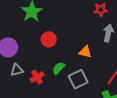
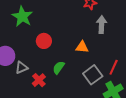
gray triangle: (17, 70) -> (22, 68), moved
gray square: (78, 79) -> (93, 75), moved

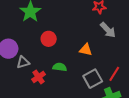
gray arrow: (102, 25) -> (108, 30), turned 126
green semicircle: (59, 68) -> (60, 67), turned 56

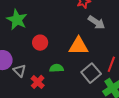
orange triangle: (86, 50) -> (79, 46), size x1.5
gray triangle: (23, 62) -> (20, 71), turned -48

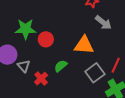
green star: (17, 20) -> (25, 29), moved, turned -30
green semicircle: (56, 68) -> (61, 66), turned -40

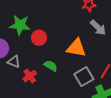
gray triangle: (24, 66) -> (14, 62), turned -32
green semicircle: (61, 66) -> (51, 66), turned 64

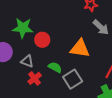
gray triangle: (14, 62) -> (27, 61), moved
gray square: (84, 77) -> (73, 79), moved

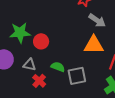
orange triangle: (80, 48) -> (94, 45), moved
gray square: (73, 79) -> (77, 76), turned 30

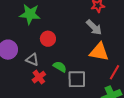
gray arrow: (97, 20) -> (94, 27), moved
green star: (20, 33) -> (30, 14), moved

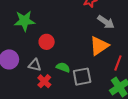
gray arrow: (94, 27) -> (106, 22), moved
orange triangle: (99, 52) -> (99, 46), turned -35

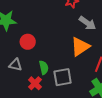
green semicircle: (63, 67) -> (44, 68), turned 56
red cross: (44, 81) -> (35, 83), moved

